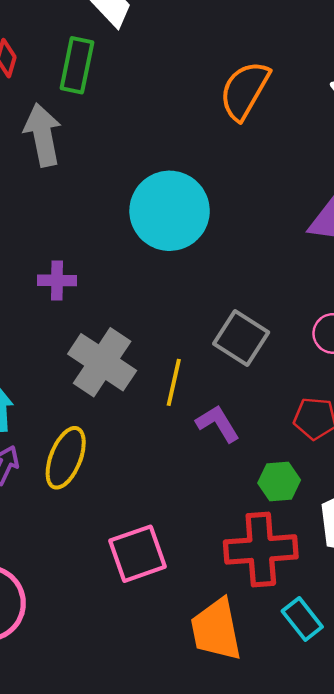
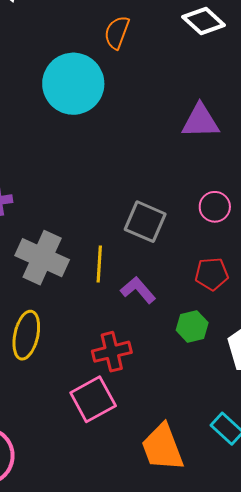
orange semicircle: (245, 90) -> (117, 32), size x0.7
cyan circle: (170, 211) -> (73, 84), moved
red cross: (261, 549) -> (112, 352), moved, size x0.7

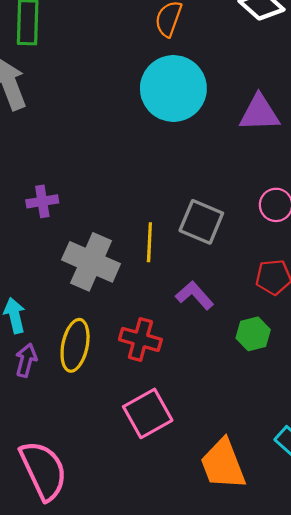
cyan circle: (73, 84) -> (173, 88), moved
yellow line: (99, 264) -> (149, 242), moved
red cross: (112, 352) -> (140, 339), moved, turned 30

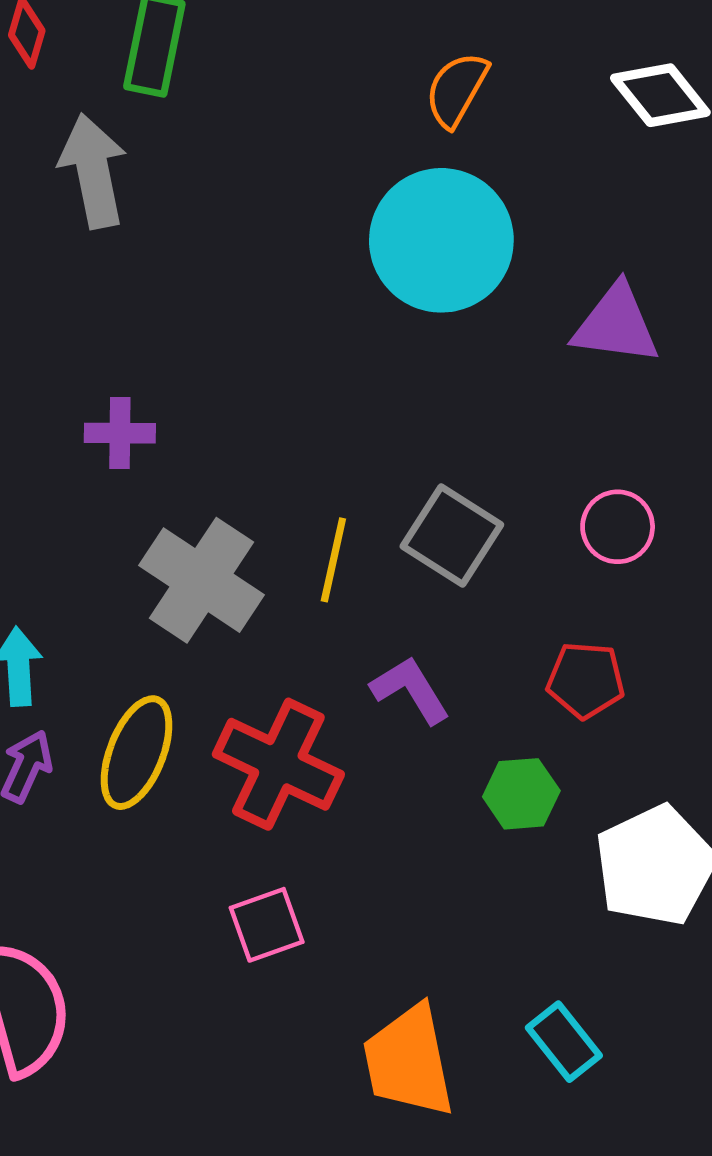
red cross: (140, 339) -> (278, 764), size x1.4
pink square: (148, 413) -> (267, 925), size x0.7

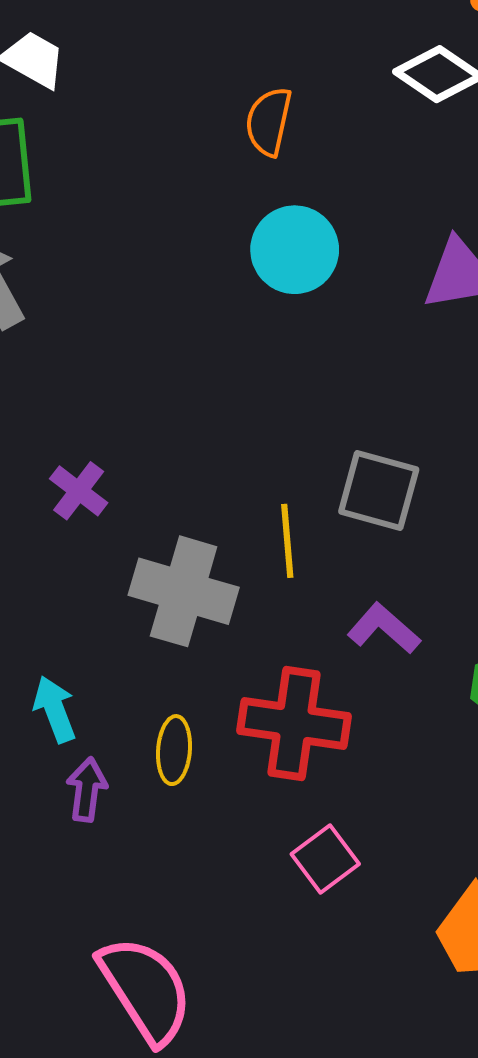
cyan circle: (441, 240) -> (295, 250), size x0.7
purple cross: (120, 433) -> (79, 491), turned -36
yellow ellipse: (137, 753) -> (174, 750), size x0.7

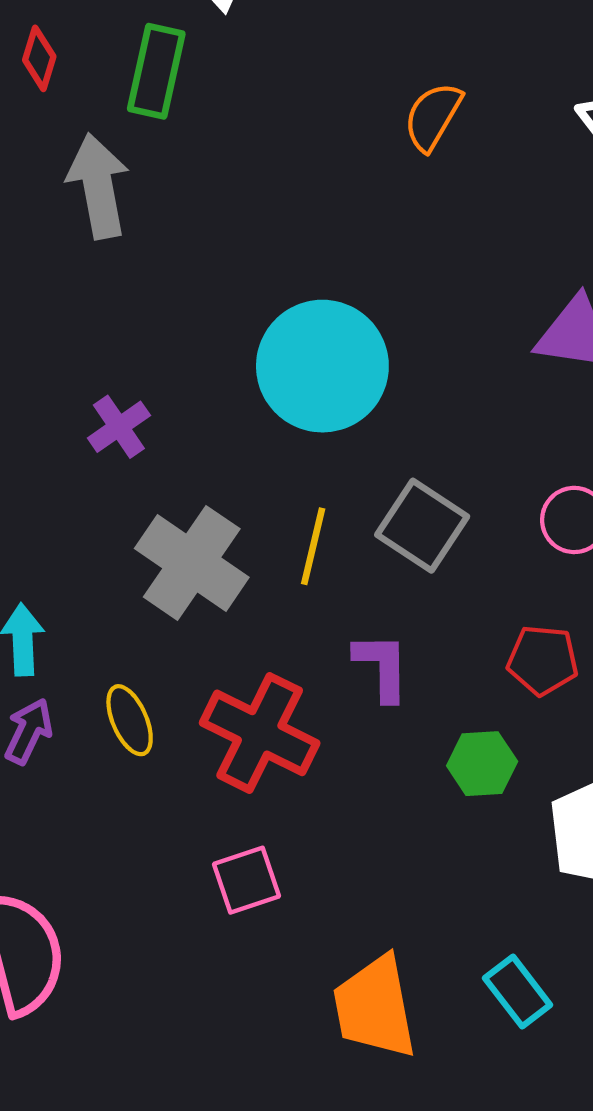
cyan circle: (295, 250) -> (322, 366), moved, size x1.4
purple L-shape: (384, 628) -> (382, 667), turned 30
yellow ellipse: (174, 750) -> (130, 720), turned -46

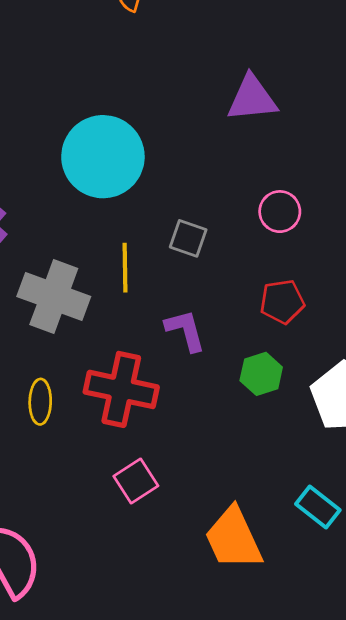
gray square: (422, 526) -> (188, 238), size x0.7
yellow ellipse: (130, 720) -> (40, 402), turned 39

